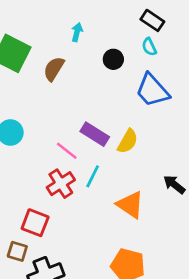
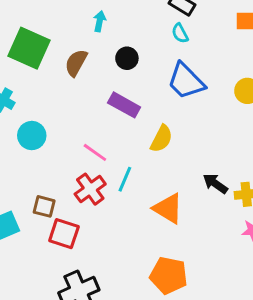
black circle: (113, 59) -> (127, 58), moved
purple rectangle: (95, 134) -> (124, 105), moved
brown square: (17, 251) -> (44, 206), moved

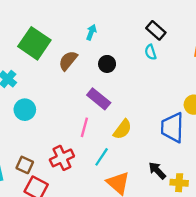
blue trapezoid: (186, 81) -> (172, 128), moved, turned 36
pink line: (95, 152) -> (84, 127), moved, turned 60
cyan line: (125, 179) -> (102, 157), moved

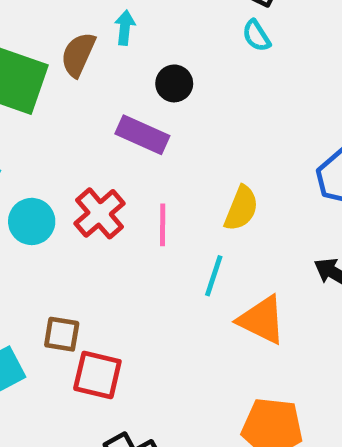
brown semicircle: (68, 61) -> (78, 55), moved
purple rectangle: (99, 99) -> (142, 135), moved
red cross: (62, 158) -> (100, 213), moved

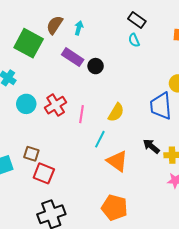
brown semicircle: (78, 55) -> (55, 25), moved
black circle: (174, 83) -> (96, 66), moved
purple rectangle: (142, 135) -> (73, 57), moved

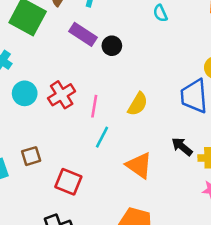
cyan line: (100, 139) -> (102, 137), moved
brown square: (31, 154) -> (31, 156), turned -35
red square: (44, 173) -> (68, 182), moved

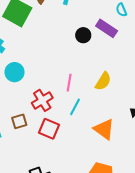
purple rectangle: (83, 34) -> (107, 28), moved
red cross: (62, 95) -> (42, 100), moved
red square: (68, 182) -> (49, 129), moved

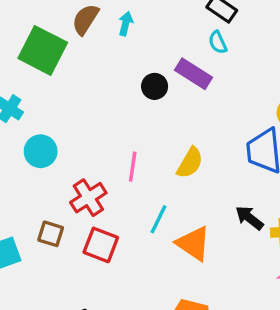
cyan line: (75, 107) -> (159, 219), moved
brown square: (19, 121) -> (51, 234), turned 35

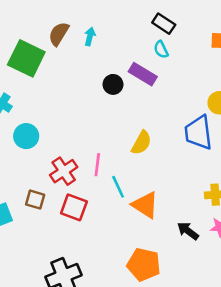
pink line: (133, 167) -> (97, 165), moved
black arrow: (249, 218) -> (188, 231), moved
cyan line: (159, 219) -> (118, 187), turned -50

